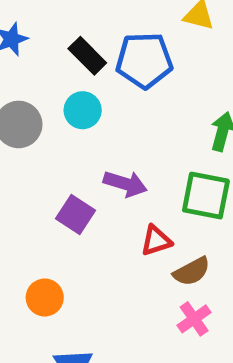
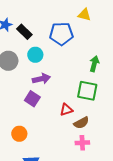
black rectangle: (87, 56) -> (24, 32), moved
purple arrow: (125, 184) -> (41, 79), moved, turned -30
pink cross: (194, 319) -> (82, 143), turned 32

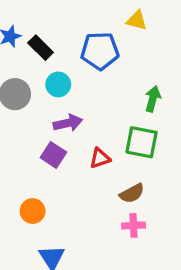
red triangle: (66, 110) -> (100, 158), moved

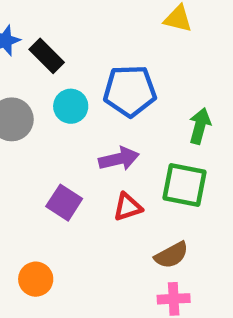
blue pentagon: (100, 51) -> (130, 91), moved
purple arrow: (68, 123) -> (119, 159), moved

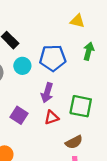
green arrow: (200, 126) -> (89, 51), moved
purple arrow: (119, 159) -> (47, 93), turned 120

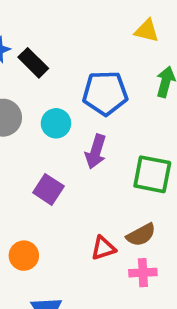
cyan circle: (22, 66) -> (56, 123), moved
red triangle: (52, 117) -> (103, 248), moved

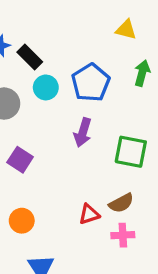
blue pentagon: (105, 93) -> (91, 83), turned -30
cyan circle: (56, 123) -> (46, 87), moved
purple square: (48, 189) -> (20, 160), moved

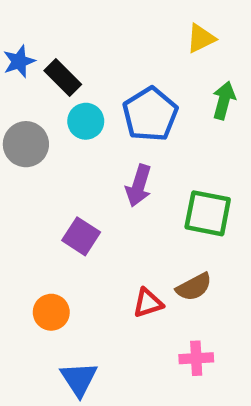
yellow triangle: (126, 30) -> (201, 38), turned -40
purple square: (20, 160) -> (81, 236), moved
pink cross: (123, 235) -> (196, 358), moved

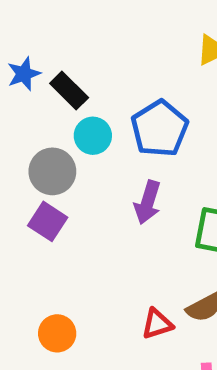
gray circle: (26, 144) -> (52, 171), moved
purple square: (81, 236) -> (48, 221), moved

